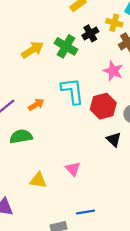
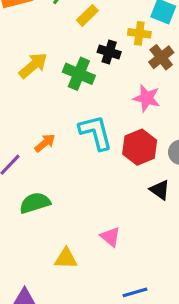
black cross: (90, 33) -> (109, 52), turned -35
yellow arrow: (32, 50) -> (33, 65), moved
orange arrow: (36, 105) -> (45, 143), moved

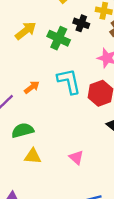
yellow triangle: (66, 258) -> (33, 156), moved

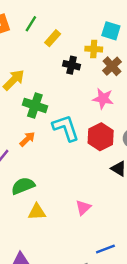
green cross: (59, 38) -> (35, 105), moved
pink triangle: (76, 157) -> (83, 208), turned 42

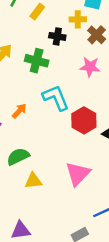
green cross: (35, 105) -> (37, 61), moved
red hexagon: (101, 137) -> (84, 120), moved
pink triangle: (83, 208) -> (78, 174), size x1.6

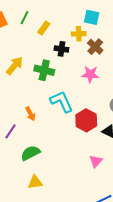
orange arrow: (19, 111) -> (30, 114), turned 112
pink triangle: (78, 174) -> (96, 161), moved, size x0.6
yellow triangle: (33, 181) -> (35, 182), moved

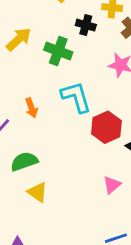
yellow triangle: (35, 182) -> (38, 192), moved, turned 35

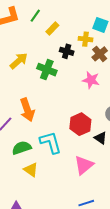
cyan L-shape: (76, 97) -> (51, 142), moved
orange arrow: (31, 108) -> (27, 110), size x1.6
pink triangle: (112, 185) -> (84, 165), size x1.5

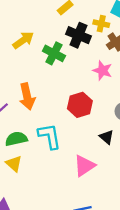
black cross: (67, 51) -> (78, 35), size x1.5
red hexagon: (80, 124) -> (80, 105), moved
yellow triangle: (31, 170) -> (14, 164), moved

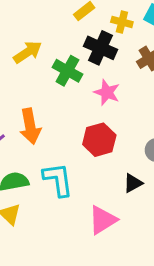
yellow cross: (101, 24) -> (122, 22), moved
pink star: (103, 71) -> (107, 92), moved
black triangle: (106, 137) -> (133, 183), turned 49

